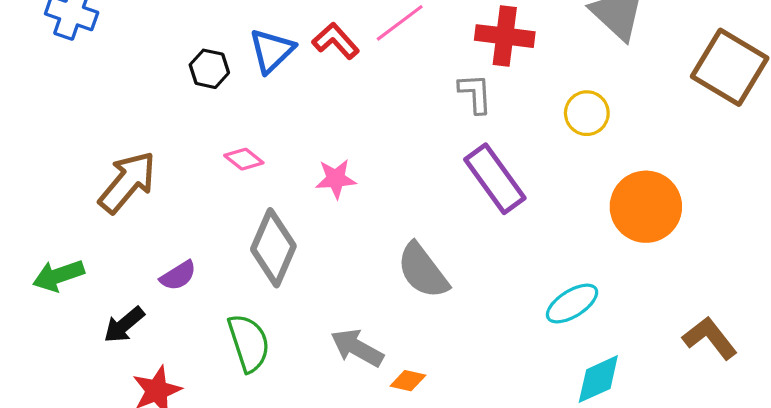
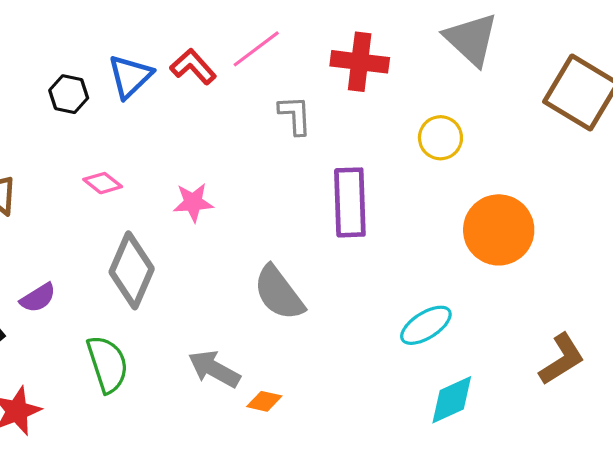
gray L-shape: (475, 93) -> (295, 115), moved
purple rectangle: (495, 179) -> (350, 202), turned 34
brown L-shape: (710, 338) -> (562, 359), turned 96

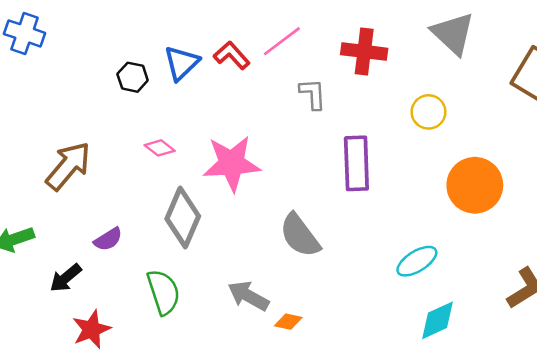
pink star: (193, 202) -> (232, 163), size x1.8

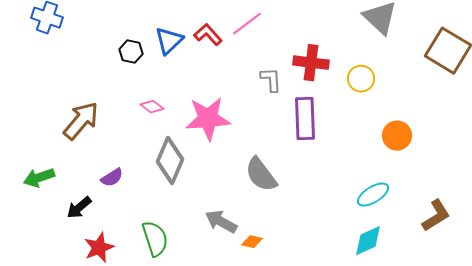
red cross: (364, 51) -> (311, 63), moved
gray L-shape: (313, 94) -> (271, 80), moved
orange circle: (475, 185) -> (397, 136), size x0.7
cyan ellipse: (417, 261) -> (373, 195), moved
green semicircle: (163, 292) -> (155, 239), moved

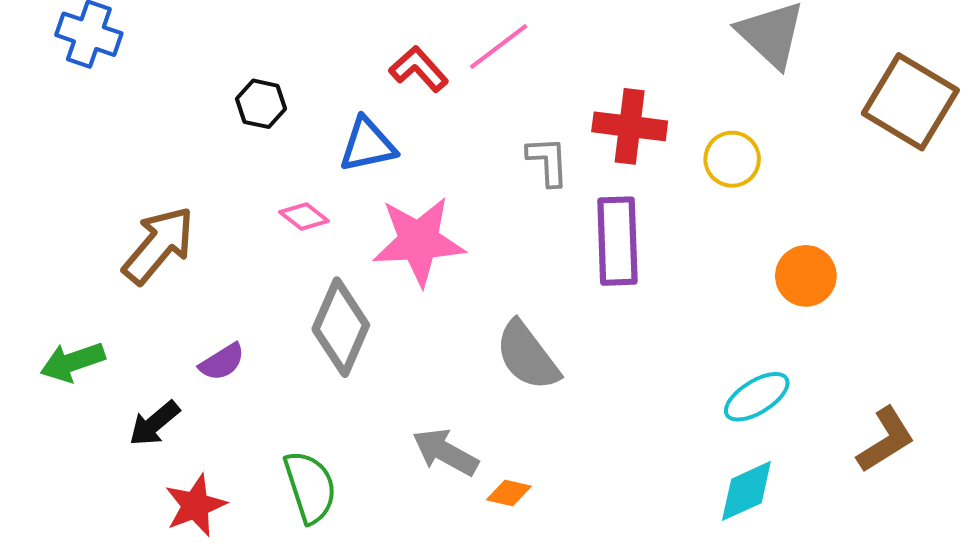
blue triangle: (169, 41) -> (367, 145), moved, turned 32

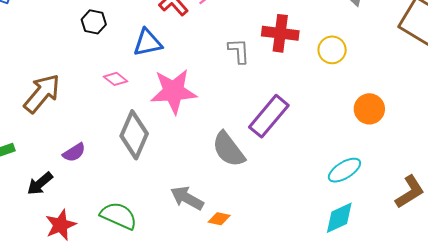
purple rectangle: (617, 241) -> (269, 116), moved, turned 42
green semicircle: (310, 487) -> (119, 216), turned -48

